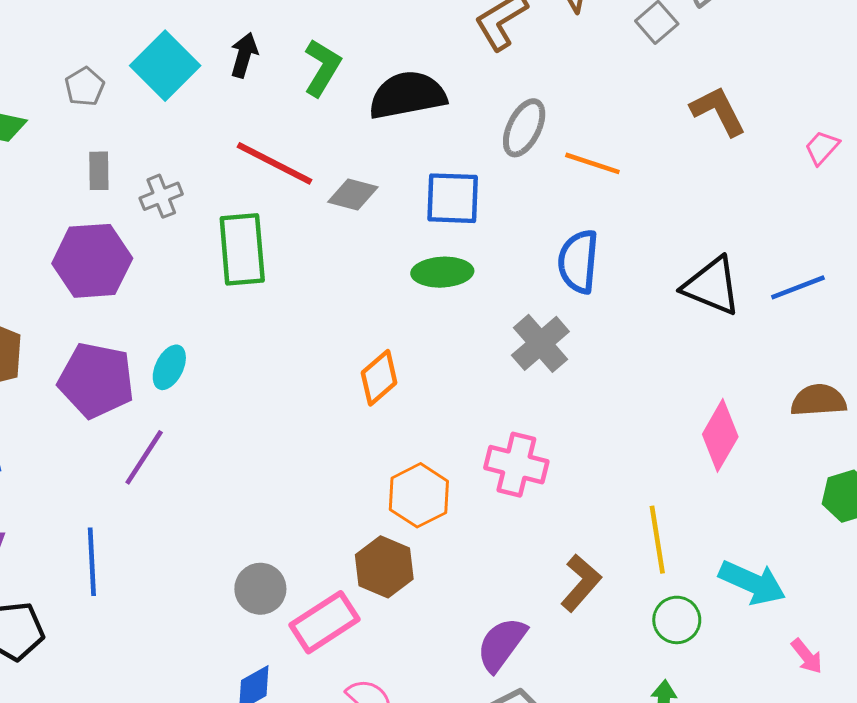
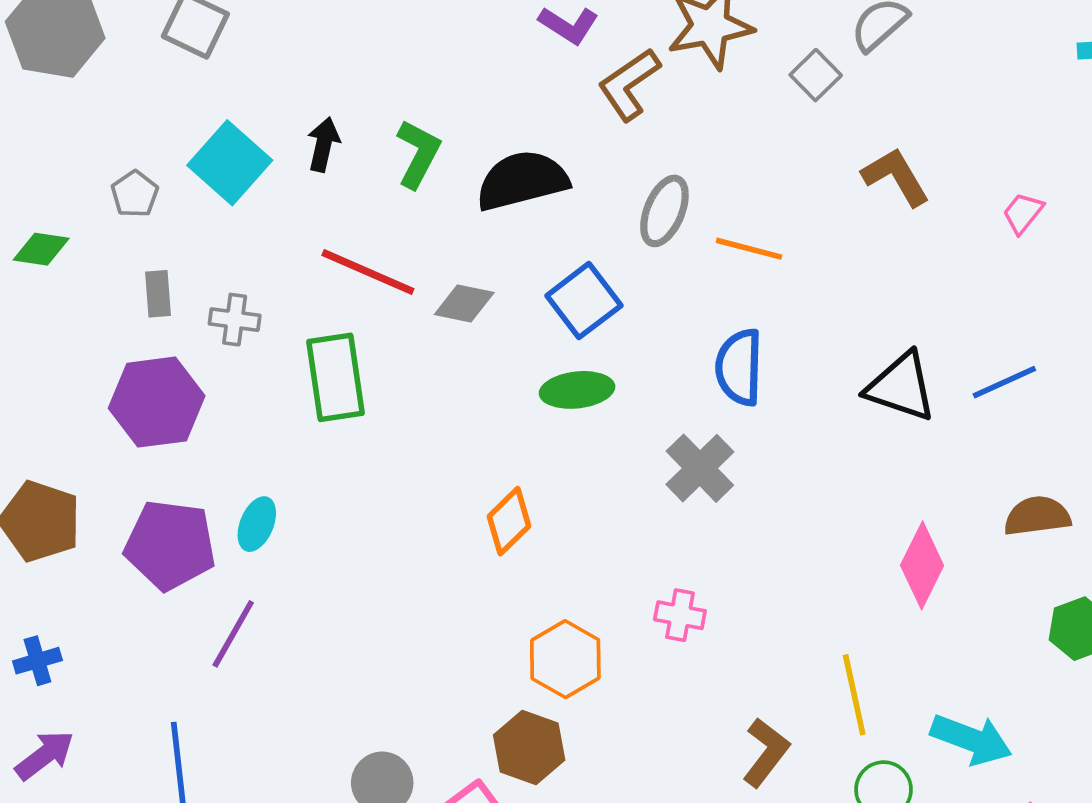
gray cross: (161, 196) -> (235, 320), turned 33
blue square: (453, 198) -> (584, 301), turned -36
pink cross: (516, 465) -> (680, 615), size x0.7

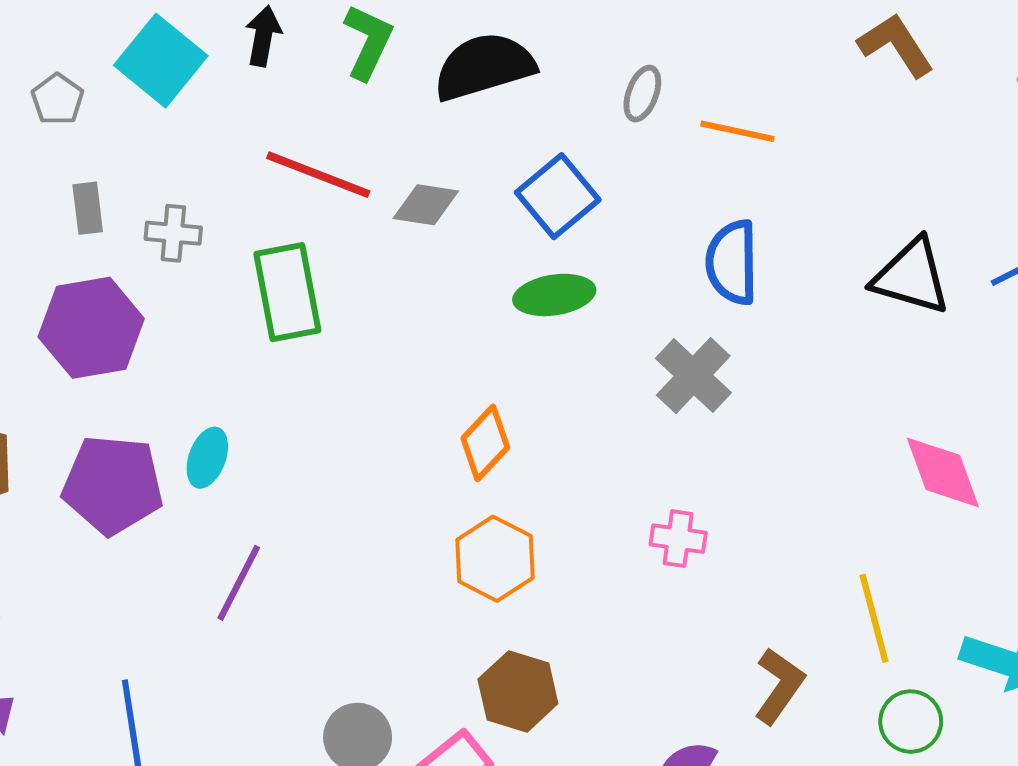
gray ellipse: (664, 211) -> (642, 94), size x0.7
pink diamond: (922, 565) -> (943, 472), turned -44
purple line: (233, 634) -> (239, 583), moved
orange hexagon: (565, 659) -> (495, 559), moved

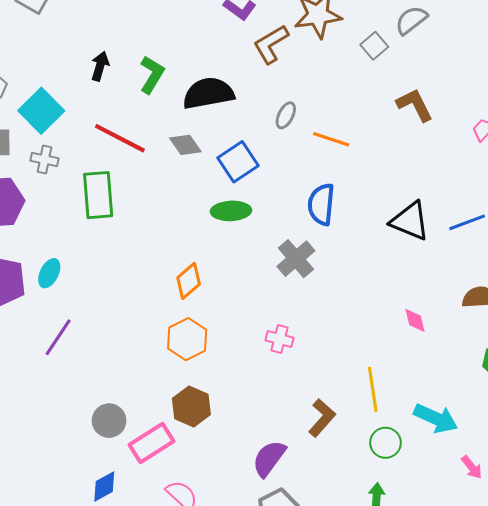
cyan square: (161, 61) -> (41, 111), moved
gray diamond: (426, 205) -> (185, 145), moved, turned 40
pink diamond: (943, 472) -> (415, 320), size x0.6

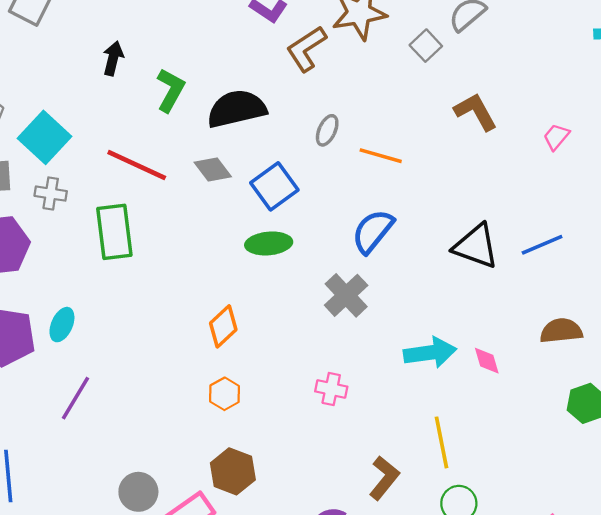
black arrow: (100, 66) -> (113, 58), moved
blue semicircle: (321, 204) -> (373, 231), turned 36
orange hexagon: (187, 339) -> (225, 394), size x0.7
cyan arrow: (436, 418) -> (430, 353), moved, turned -30

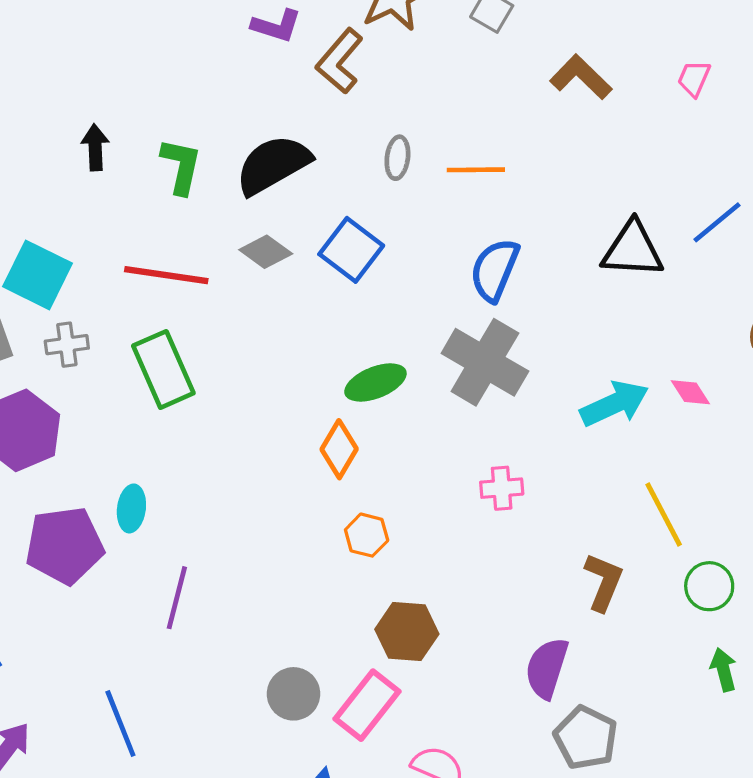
green ellipse: (269, 243) -> (375, 383), moved
gray cross: (346, 295) -> (485, 362), size x1.4

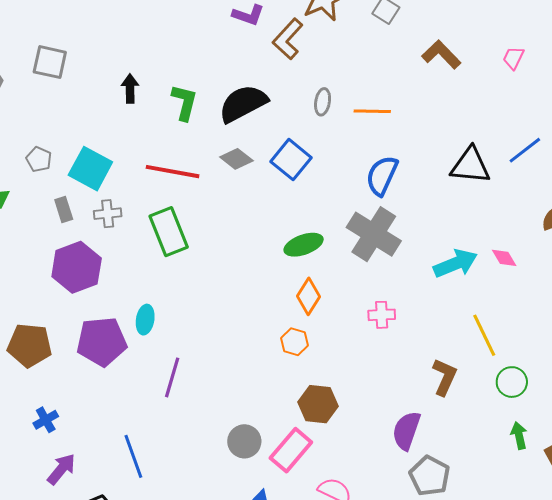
orange diamond: (339, 449) -> (309, 296), moved

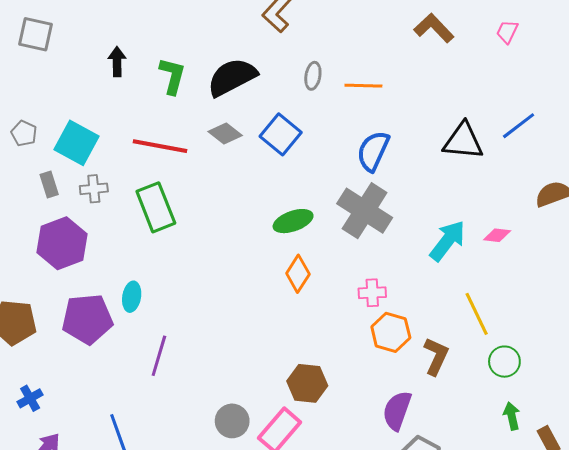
pink diamond: (504, 258) -> (497, 235), turned -52
cyan arrow: (455, 263) -> (448, 241), turned -30
orange hexagon: (294, 342) -> (391, 332), moved, size x1.4

